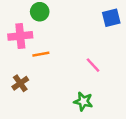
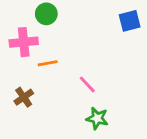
pink line: (93, 65) -> (87, 84), moved

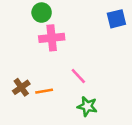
pink cross: (24, 42) -> (52, 38), moved
orange line: (48, 63) -> (44, 91), moved

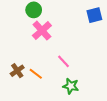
pink cross: (52, 38) -> (42, 31), turned -36
orange line: (44, 91) -> (36, 74), turned 48

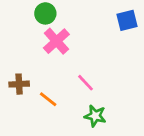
brown cross: (17, 71) -> (19, 84), moved, turned 32

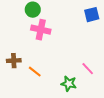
pink cross: (56, 41) -> (41, 30), turned -36
pink line: (85, 83) -> (88, 69), moved

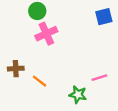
pink cross: (41, 30) -> (46, 34), turned -36
pink line: (88, 69) -> (99, 78), turned -64

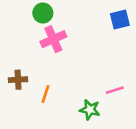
orange line: (40, 81) -> (45, 94), turned 70

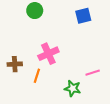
blue square: (120, 20) -> (83, 16), moved
pink cross: (53, 39) -> (48, 54), moved

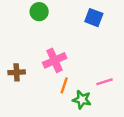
blue square: (83, 16) -> (94, 18), turned 35
orange line: (37, 76) -> (64, 85), moved

